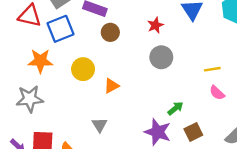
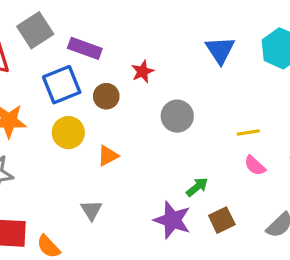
red star: (155, 25) -> (143, 71), moved
blue square: (60, 29) -> (62, 85), moved
brown circle: (110, 32) -> (106, 96), moved

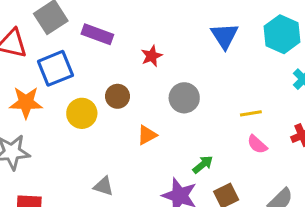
blue square: (62, 85) -> (55, 68), moved
brown circle: (106, 96) -> (117, 96), moved
orange triangle: (108, 156) -> (147, 135), moved
gray triangle: (91, 210) -> (104, 186), turned -40

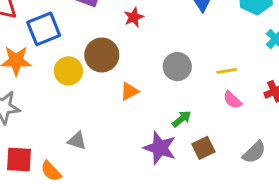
brown circle: (117, 96) -> (102, 55), size x1.5
gray circle: (184, 98) -> (177, 67), moved
gray triangle: (104, 186) -> (77, 141), moved

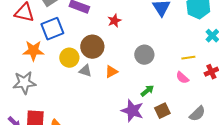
yellow line: (227, 71) -> (188, 58), moved
gray triangle: (77, 141) -> (85, 71), moved

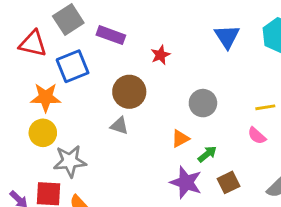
yellow circle: (69, 58) -> (43, 133), moved
orange triangle: (111, 72) -> (180, 139), moved
gray star: (24, 83) -> (70, 161), moved

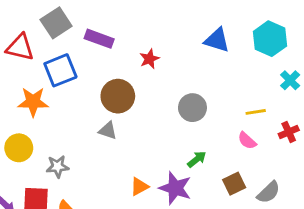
blue triangle: (227, 36) -> (217, 40), turned -40
yellow circle: (43, 133) -> (19, 148), moved
orange triangle: (180, 139) -> (139, 187), moved
gray star: (70, 161) -> (58, 166), size x0.7
brown square: (228, 182) -> (234, 184), moved

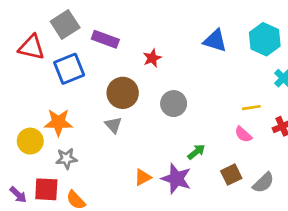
orange star: (33, 102) -> (58, 122), moved
gray circle: (192, 108) -> (174, 104), moved
gray triangle: (108, 131) -> (113, 125), turned 30

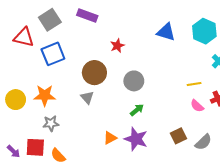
purple rectangle: (105, 39) -> (87, 16), moved
pink semicircle: (243, 134) -> (197, 106), moved
yellow circle: (30, 141) -> (16, 100), moved
green arrow: (196, 152) -> (137, 110), moved

